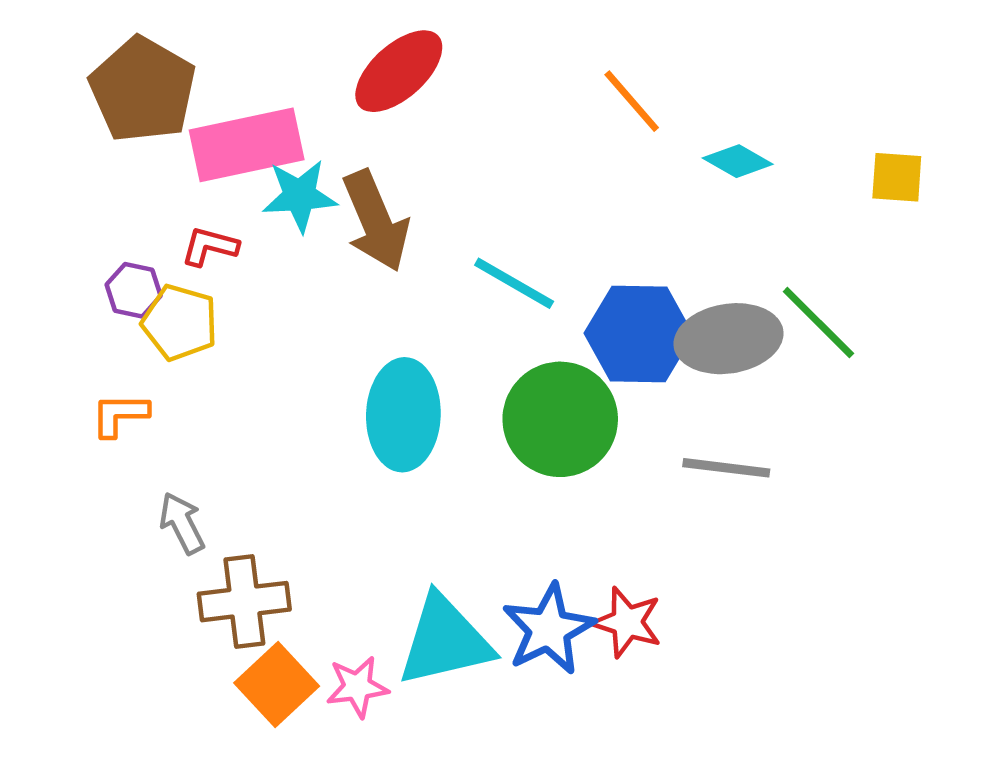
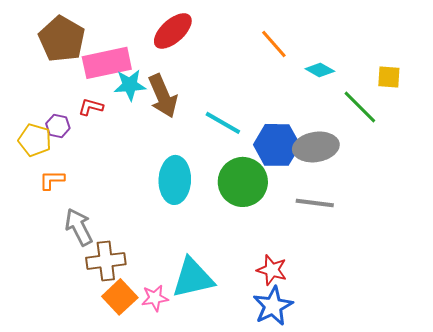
yellow pentagon: (180, 323) -> (35, 140), moved
green line: (818, 323) -> (360, 107), moved
gray arrow: (182, 523) -> (79, 227), size x1.4
blue star: (549, 629) -> (273, 306), moved

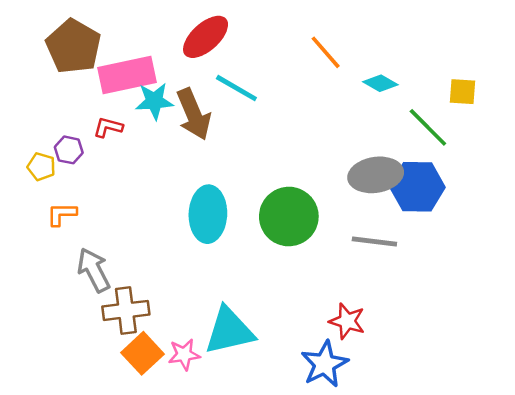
cyan line: (223, 123) -> (236, 88), moved
yellow pentagon: (35, 140) -> (41, 167), size x0.7
blue hexagon: (277, 145) -> (417, 187), moved
red star: (272, 270) -> (347, 321), moved

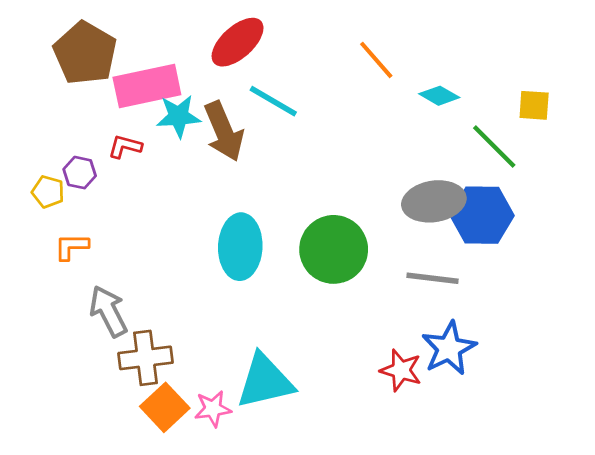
blue star: (324, 364) -> (449, 348), moved

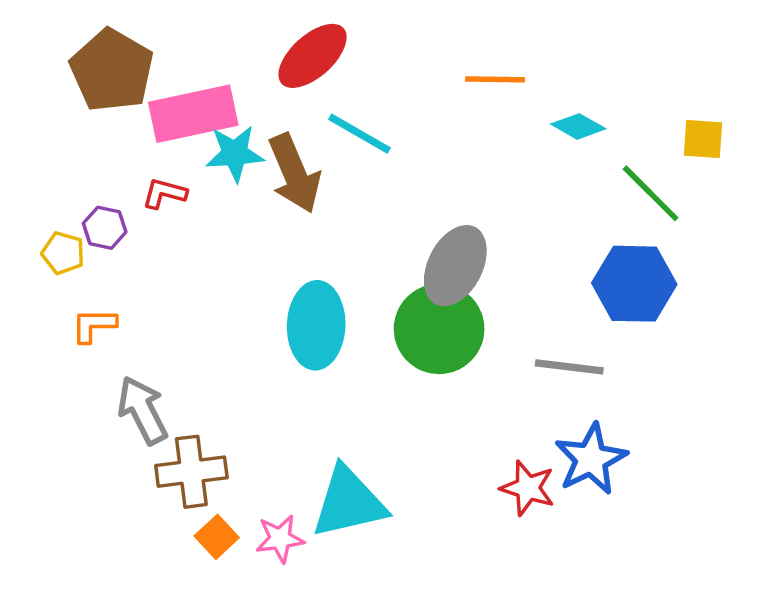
orange line: (376, 60) -> (495, 79), turned -48
gray ellipse: (434, 201) -> (455, 266), moved, turned -54
orange square: (165, 407) -> (217, 537), size x0.7

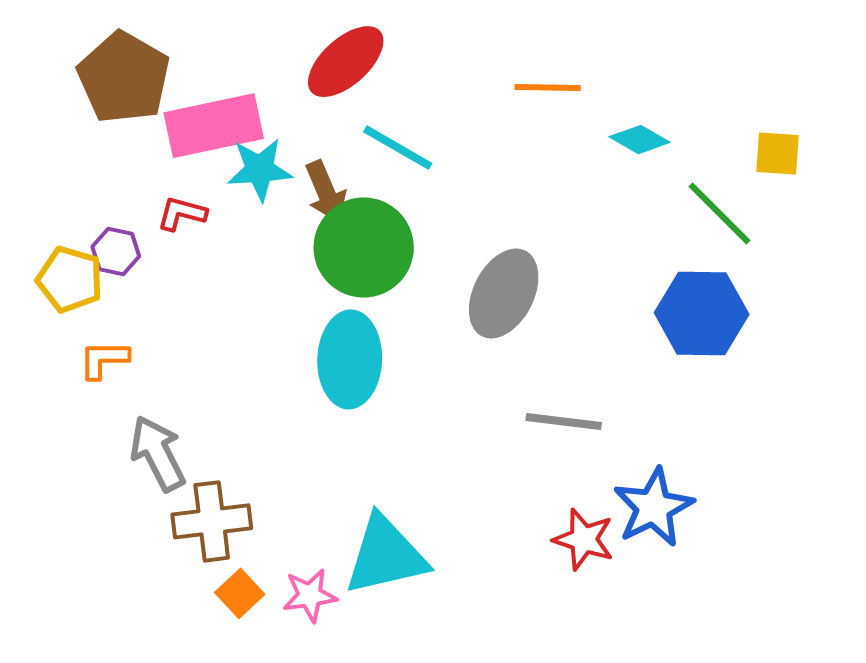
brown arrow: (294, 173) -> (326, 192), size x0.7
yellow pentagon: (63, 253) -> (70, 279), size x1.4
green circle: (439, 329) -> (364, 247), moved
gray line: (569, 367) -> (564, 421), moved

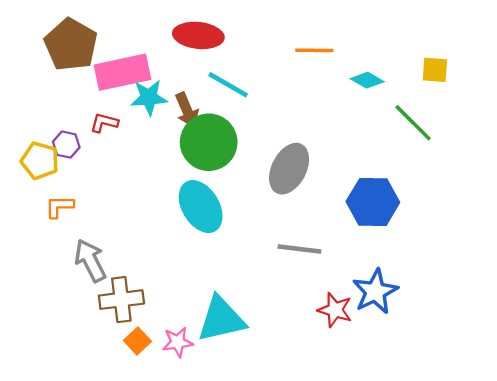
red ellipse: (346, 62) -> (198, 35), turned 48
yellow square: (778, 154) -> (435, 70), moved
blue hexagon: (702, 313) -> (373, 202), moved
cyan ellipse: (350, 359) -> (201, 207), turned -33
gray line: (564, 421) -> (299, 249), moved

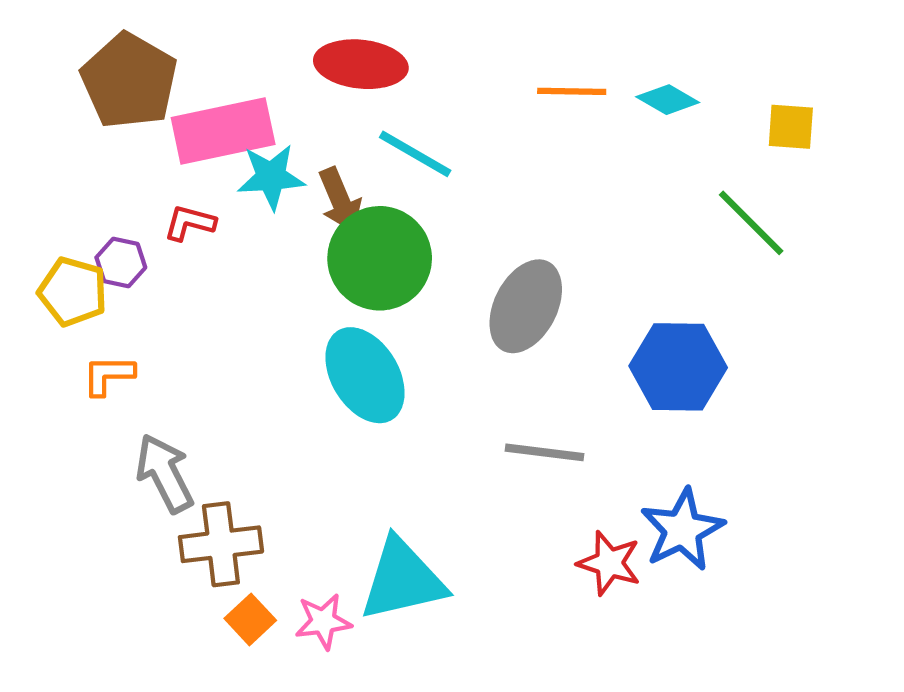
cyan diamond: (367, 80) -> (668, 100), moved

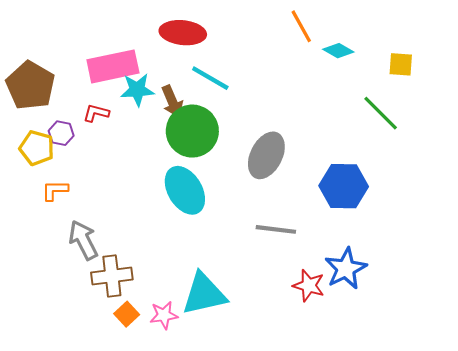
brown pentagon: (129, 81) -> (30, 86), moved
orange line: (572, 91) -> (301, 26), moved, turned 60

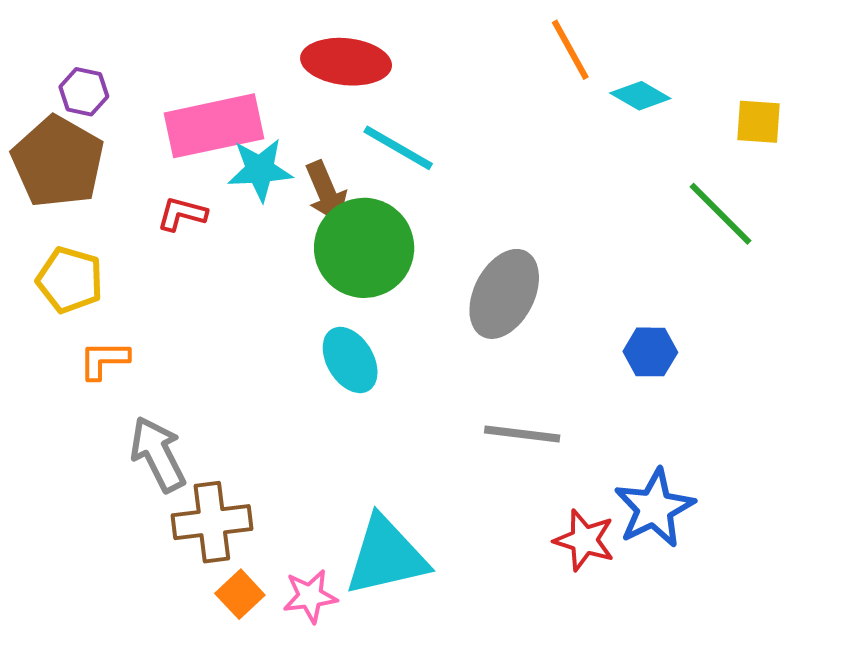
purple hexagon: (61, 133) -> (84, 92), moved
blue hexagon: (344, 186) -> (650, 352), size x0.6
cyan ellipse: (185, 190) -> (350, 360), size x0.7

